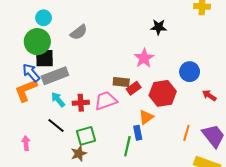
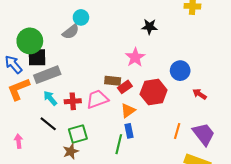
cyan circle: (44, 18) -> (81, 17), moved
blue arrow: (31, 73) -> (13, 64), moved
orange triangle: (146, 117) -> (128, 110), moved

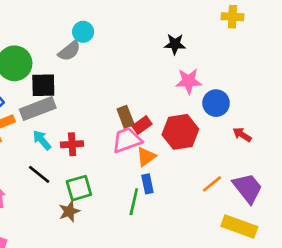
black square: (37, 57) -> (43, 85), moved
pink star: (135, 57) -> (189, 81), moved, turned 30
brown rectangle: (113, 81) -> (126, 117), turned 63
pink trapezoid: (97, 99) -> (127, 140), moved
orange line: (177, 131) -> (212, 184), turned 35

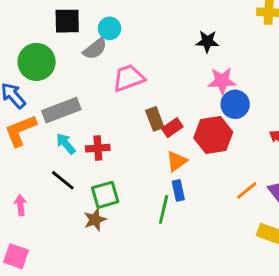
black square: (43, 85) -> (67, 21), moved
blue circle: (216, 103) -> (235, 104), moved
pink trapezoid: (127, 140) -> (129, 78), moved

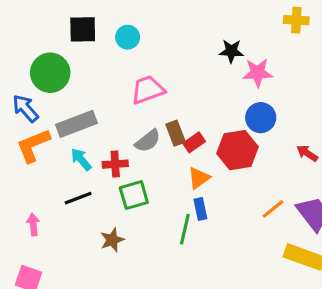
gray semicircle: (95, 49) -> (148, 141), moved
pink star: (222, 81) -> (258, 73), moved
black line: (63, 180) -> (78, 198), turned -60
green square: (105, 195) -> (134, 195), moved

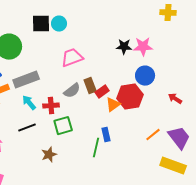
black square: (83, 29) -> (41, 24), moved
black star: (231, 51) -> (124, 47), moved
orange triangle: (199, 178) -> (113, 105), moved

